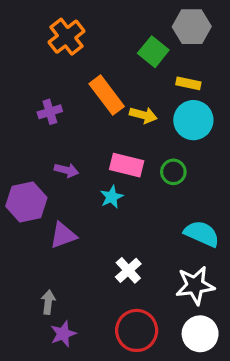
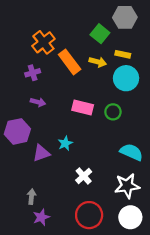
orange cross: (67, 37) -> (43, 42), moved
yellow arrow: (143, 115) -> (98, 62), moved
purple arrow: (67, 170) -> (38, 102), moved
cyan star: (112, 197) -> (65, 143), moved

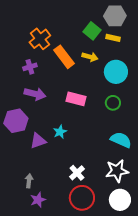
yellow rectangle: (123, 54) -> (113, 38), moved
purple arrow: (38, 102) -> (35, 94), size x1.5
green circle: (113, 112) -> (113, 103), moved
white cross: (84, 176) -> (77, 173), moved

